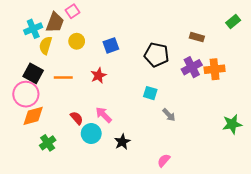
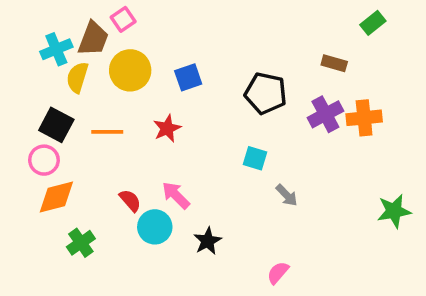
green rectangle: (233, 22) -> (373, 23), moved
yellow circle: (77, 41) -> (130, 70), size x1.5
pink circle: (26, 94) -> (44, 160), size x0.7

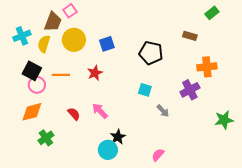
cyan cross: (56, 49) -> (22, 36), moved
purple cross: (325, 114) -> (190, 90), moved
pink circle: (44, 160) -> (37, 85), moved
cyan circle: (155, 227) -> (108, 150), moved

